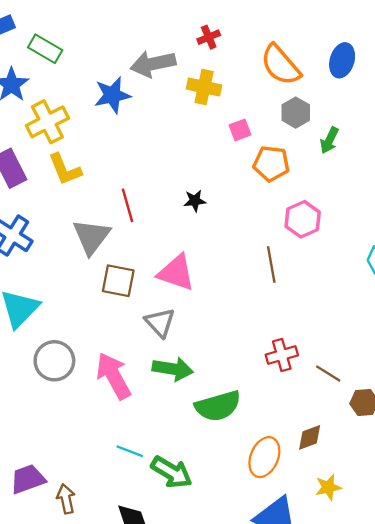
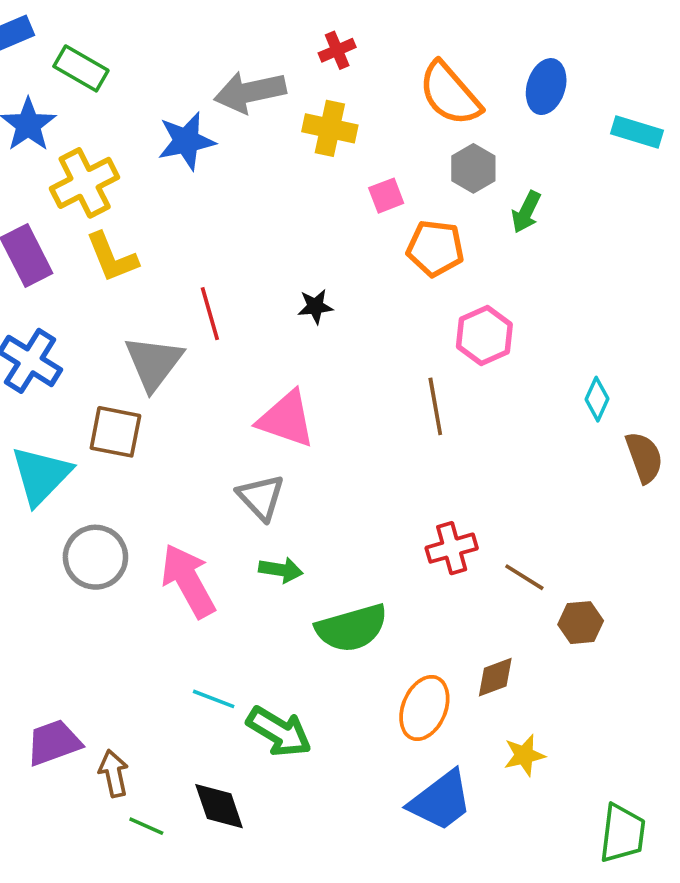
brown square: (118, 281) -> (115, 432), moved
green arrow: (173, 369) -> (281, 570), size x0.7

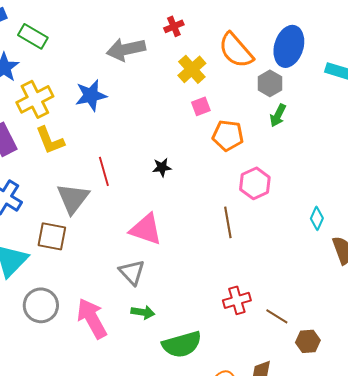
blue ellipse: (546, 87) -> (289, 46), size x1.4
yellow cross: (330, 128) -> (192, 69), moved, turned 36
blue star: (186, 141) -> (91, 95), moved
gray hexagon: (473, 168) -> (270, 83), moved

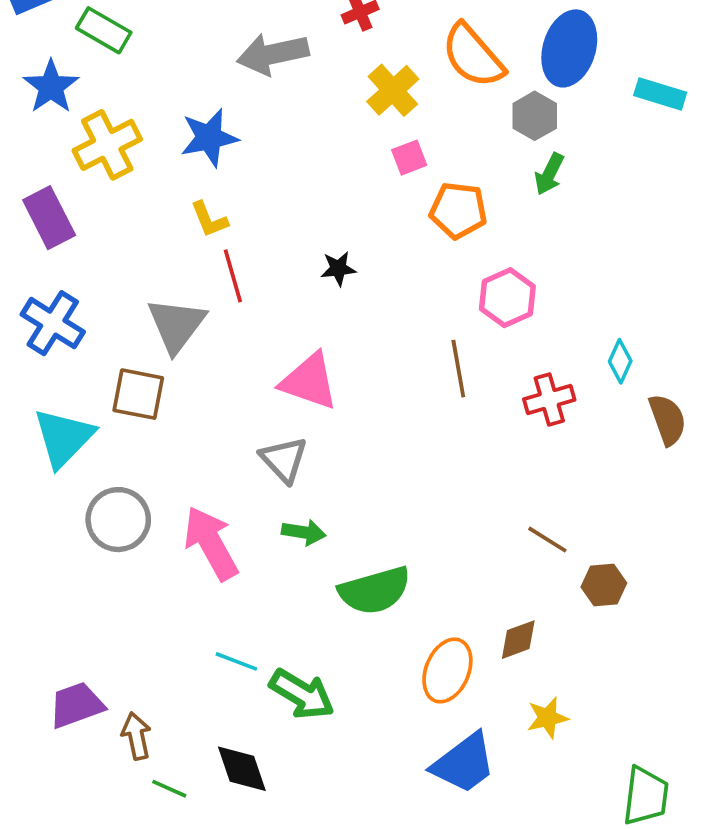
yellow L-shape: (50, 140) -> (209, 219), moved, size x0.7
red cross: (237, 300) -> (549, 399), moved

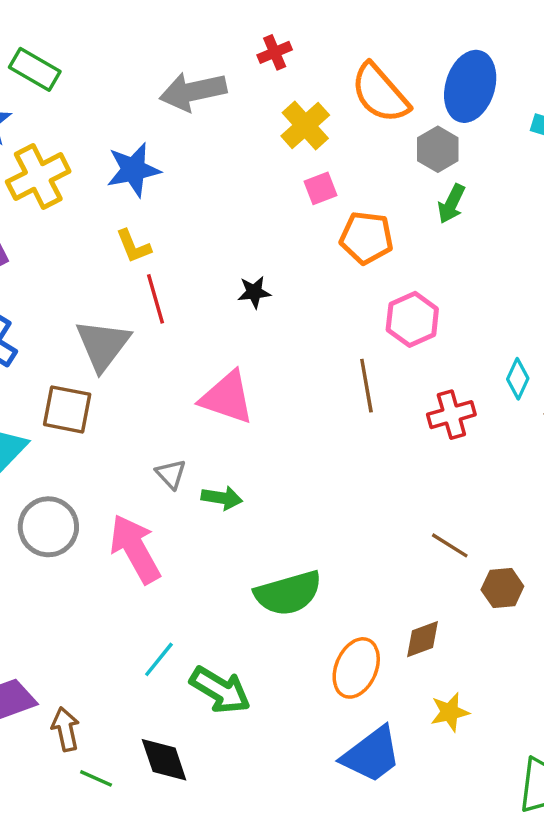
gray triangle: (284, 460) -> (171, 474), moved, size x0.7
green arrow: (304, 532) -> (222, 498), moved
cyan line: (236, 661) -> (159, 659), turned -72

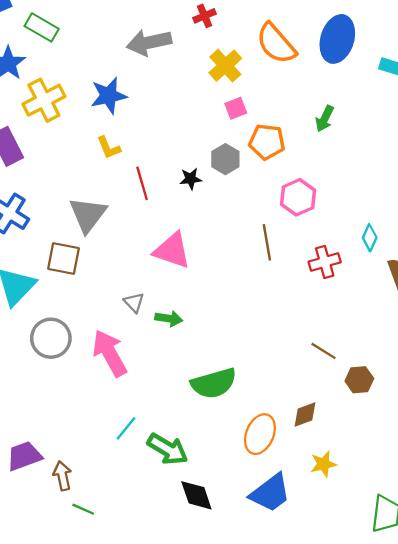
gray hexagon: (438, 149) -> (225, 159), moved
red line: (156, 299) -> (142, 183), moved
black diamond: (164, 760) -> (196, 495), moved

